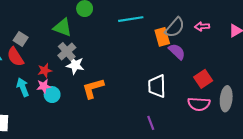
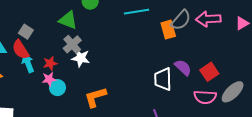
pink arrow: (202, 26) -> (208, 19), size x1.6
purple semicircle: (177, 52) -> (183, 68), moved
cyan arrow: (23, 87) -> (28, 63), moved
orange L-shape: (93, 88) -> (95, 97), moved
gray ellipse: (226, 99) -> (233, 92), turned 40

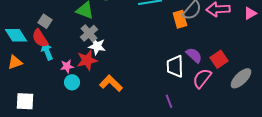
red star: (50, 63) -> (87, 60), moved, size x1.5
cyan circle: (57, 88) -> (72, 82), moved
orange L-shape: (95, 97) -> (111, 83), turned 60
pink semicircle: (205, 97) -> (202, 78), moved, turned 125

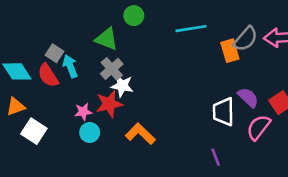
cyan arrow: (47, 51) -> (70, 66), moved
white square: (25, 101) -> (34, 131), moved, turned 30

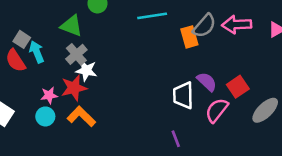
cyan circle: (90, 132) -> (45, 116), moved
orange L-shape: (140, 134) -> (81, 116), moved

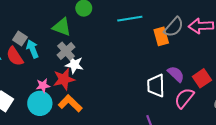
cyan circle: (45, 116) -> (40, 103), size x1.5

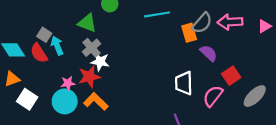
purple semicircle: (176, 74) -> (209, 53), moved

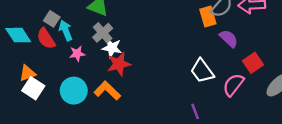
red star: (89, 77) -> (119, 64), moved
orange triangle: (12, 79) -> (27, 73), moved
pink star: (68, 83) -> (77, 54), moved
white trapezoid: (184, 83) -> (202, 71), turned -35

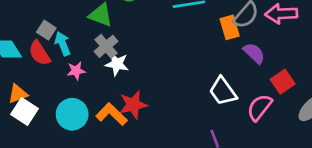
red star: (119, 64) -> (133, 105), moved

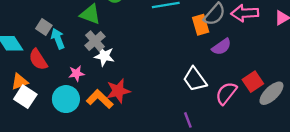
red semicircle: (40, 53) -> (38, 60), moved
purple semicircle: (254, 53) -> (222, 47), turned 102
pink star: (76, 71) -> (76, 73), moved
red square: (283, 82) -> (253, 82), moved

